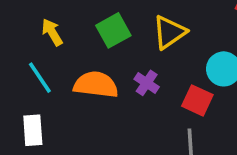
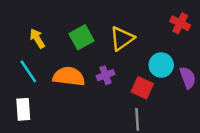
purple cross: (147, 83) -> (106, 75), turned 36

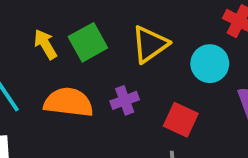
yellow arrow: (37, 38) -> (45, 44), moved
cyan circle: (161, 65) -> (210, 64), moved

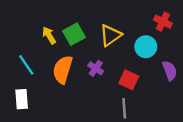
purple cross: (125, 100) -> (96, 68), turned -35
orange semicircle: (69, 102) -> (63, 69), turned -80

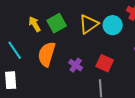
cyan circle: (146, 47) -> (113, 25), moved
purple cross: (96, 68) -> (76, 65), moved

